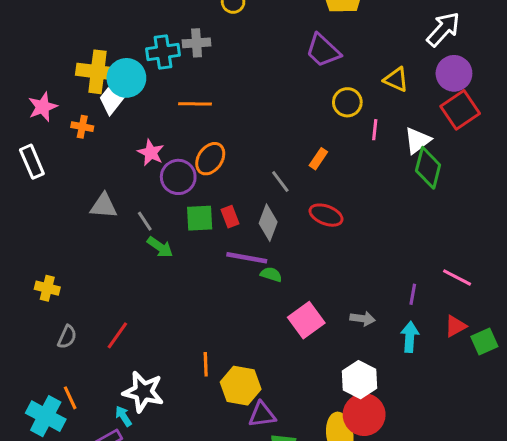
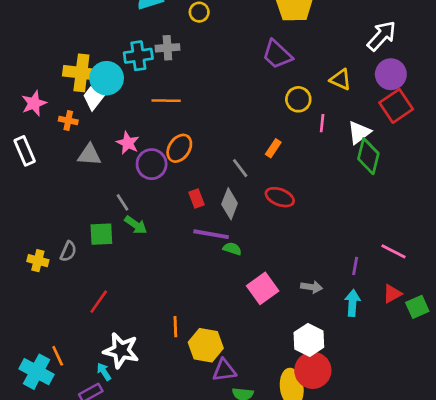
gray triangle: (104, 206) -> (89, 155), moved
green square: (200, 218) -> (101, 234), moved
gray semicircle: (67, 337) -> (68, 251), moved

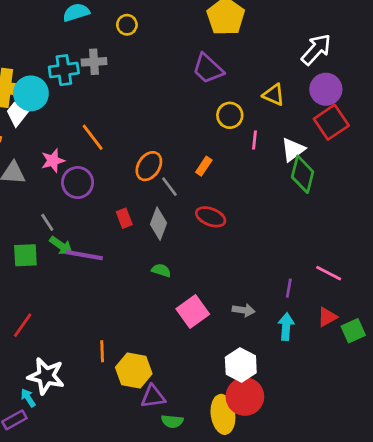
orange line: (166, 101) -> (93, 137), moved, turned 52
pink star: (128, 143) -> (53, 161), turned 30
orange ellipse: (179, 148) -> (149, 166), moved
purple line: (211, 234) -> (84, 255), moved

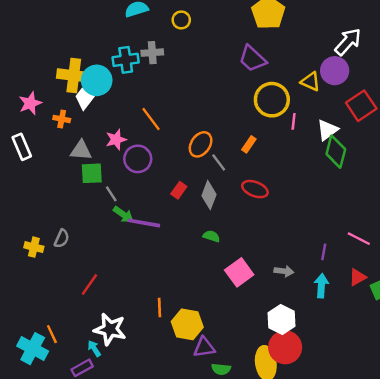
purple circle: (326, 89) -> (335, 71), moved
yellow circle: (230, 115) -> (272, 100), size x1.5
red rectangle: (124, 218) -> (179, 190), turned 56
green square: (25, 255) -> (92, 173), moved

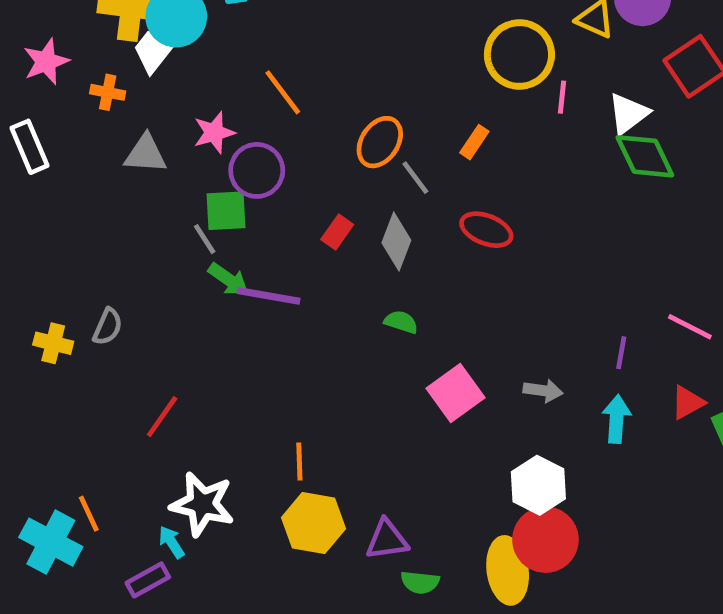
green diamond: (336, 152) -> (645, 156), turned -40
green square: (92, 173) -> (226, 211), moved
yellow hexagon: (187, 324) -> (314, 523), moved

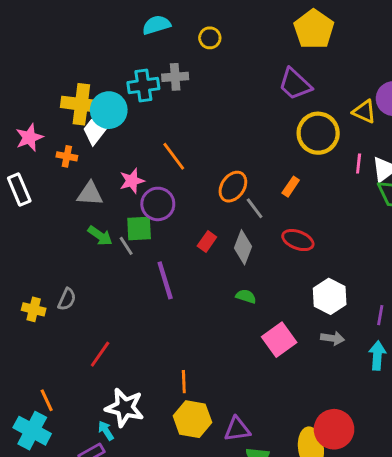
pink line: (562, 97) -> (359, 164), moved
green arrow: (228, 279) -> (100, 236), moved
purple line: (269, 296) -> (165, 280), turned 63
white hexagon: (538, 485) -> (330, 296), moved
orange line: (89, 514) -> (47, 400), moved

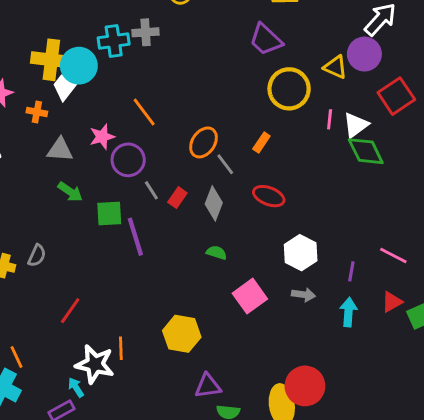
green square: (139, 228) -> (109, 213), moved
gray line: (126, 246) -> (151, 190), moved
orange line: (184, 382) -> (121, 348), moved
yellow hexagon: (192, 419) -> (182, 334), moved

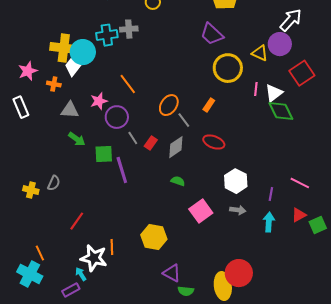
gray diamond: (214, 203) -> (176, 147), turned 35
purple triangle: (208, 386) -> (172, 273), turned 36

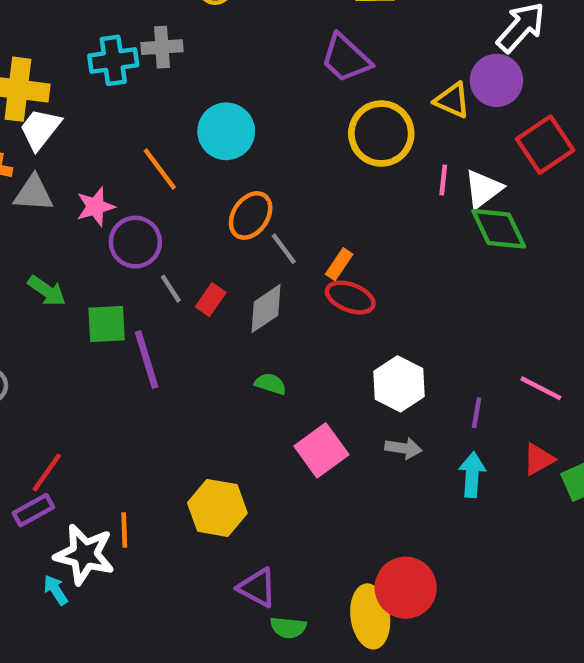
cyan circle: (83, 52) -> (226, 131), moved
orange rectangle: (209, 105) -> (339, 264), moved
gray triangle: (70, 110) -> (33, 193), moved
purple rectangle: (71, 290) -> (33, 510), moved

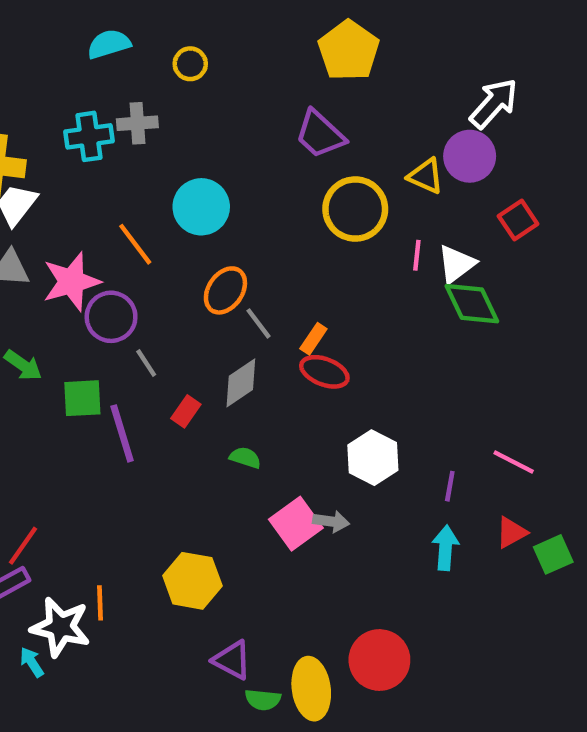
red square: (545, 145) -> (518, 220), size x0.7
pink star: (95, 207) -> (71, 282), size x1.5
red rectangle: (211, 300) -> (186, 411), moved
gray arrow: (403, 448) -> (331, 521), moved
yellow ellipse: (370, 616) -> (311, 689), moved

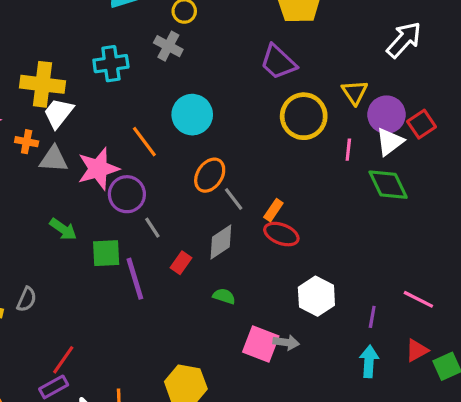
gray cross: (137, 123) -> (168, 46), moved, turned 32
purple circle: (470, 156) -> (386, 115), moved
yellow triangle: (426, 176) -> (355, 92), turned 32
white triangle: (456, 264) -> (390, 142), moved
pink square: (296, 524) -> (261, 344), turned -33

